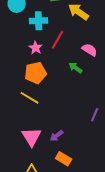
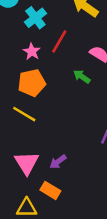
cyan cross: (39, 21) -> (35, 18), turned -36
orange rectangle: (64, 159) -> (50, 190), moved

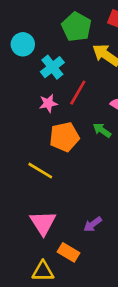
pink star: (32, 52) -> (48, 103), turned 30
orange pentagon: (32, 83) -> (64, 137), moved
purple arrow: (58, 162) -> (93, 224), moved

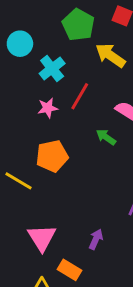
orange pentagon: (64, 137) -> (52, 156), moved
yellow line: (40, 171) -> (18, 181), moved
purple arrow: (93, 224) -> (96, 239), turned 150

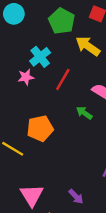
cyan circle: (20, 44) -> (14, 14), moved
pink star: (48, 108) -> (26, 77), moved
purple arrow: (96, 239) -> (76, 197), turned 112

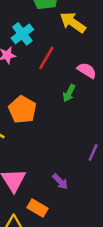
green arrow: (84, 113) -> (69, 93), turned -98
orange pentagon: (40, 128) -> (22, 110), turned -30

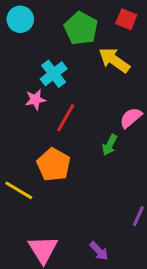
red line: (46, 58) -> (66, 118), moved
pink semicircle: (87, 70) -> (131, 118), turned -72

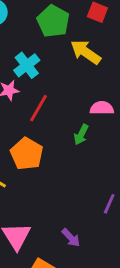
pink semicircle: (131, 118) -> (102, 108), turned 40

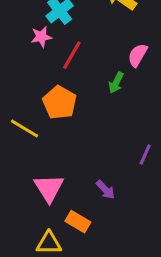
pink semicircle: (102, 108) -> (138, 55), turned -60

